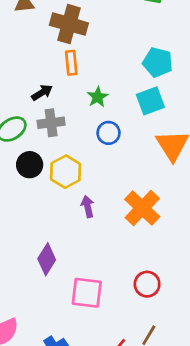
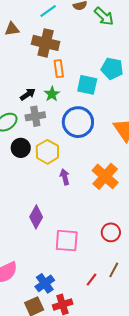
orange rectangle: (71, 63) -> (59, 69), moved
green star: (98, 97) -> (52, 94), moved
cyan square: (150, 101) -> (87, 85), moved, turned 35
blue circle: (108, 133) -> (78, 122), size x1.8

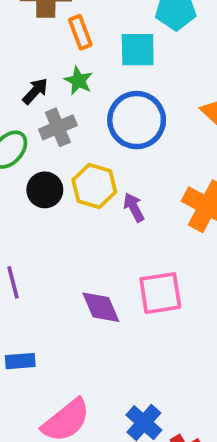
purple arrow: (65, 177) -> (134, 207), moved
purple diamond: (36, 217) -> (101, 307), turned -40
pink square: (67, 241) -> (160, 293), moved

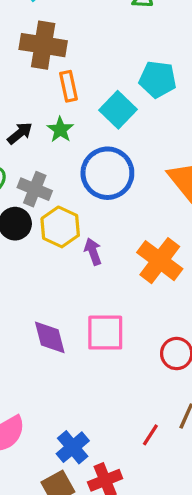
cyan square: (138, 50) -> (118, 110), turned 36
gray cross: (58, 127) -> (35, 189), moved, turned 36

